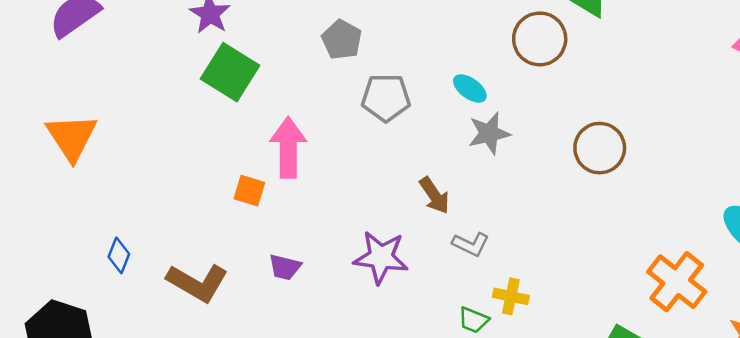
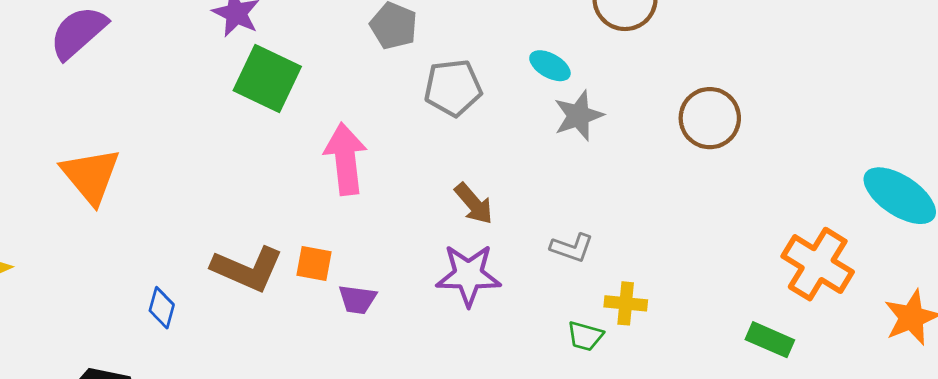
orange square: (249, 191) -> (314, 263), moved
brown arrow: (434, 195) -> (474, 204), moved
brown L-shape: (198, 283) -> (247, 269), moved

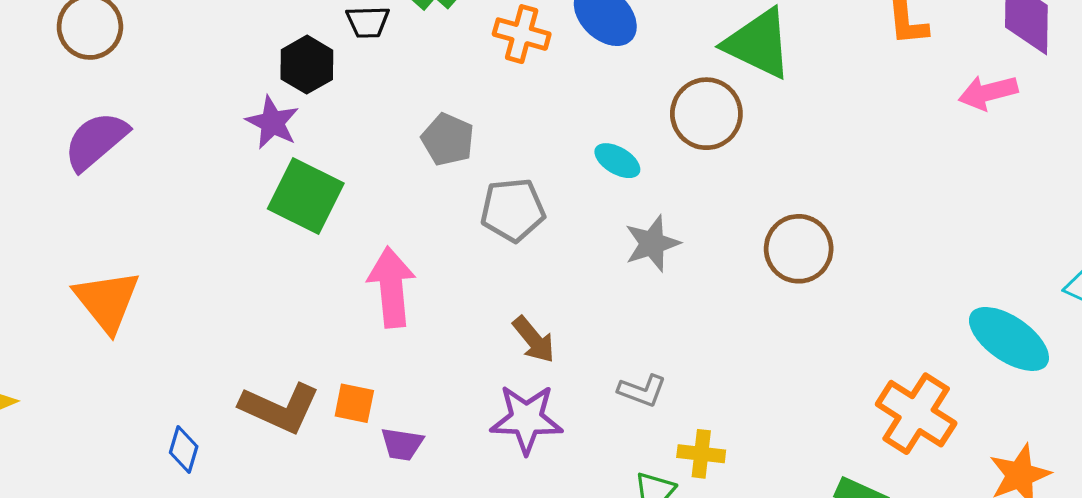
cyan ellipse: (550, 66) -> (617, 161), moved

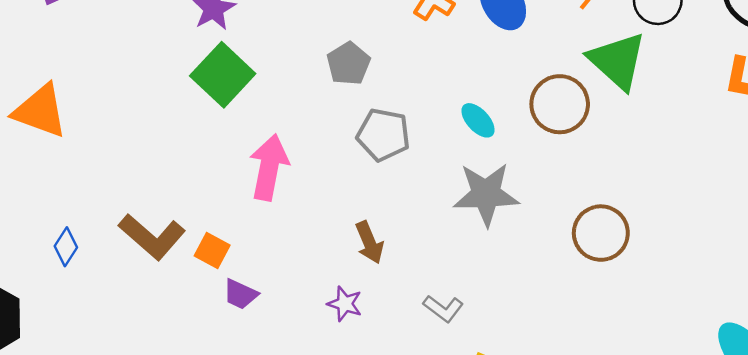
gray star: (652, 243) -> (486, 194), size x1.4
orange triangle: (107, 301) -> (40, 111), turned -48
purple star: (526, 419) -> (345, 304), size x0.6

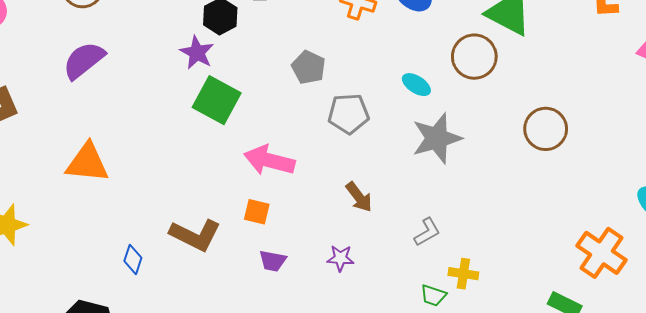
pink arrow: (269, 167) -> (269, 160), turned -72
brown circle: (601, 233) -> (546, 129), moved
orange square: (212, 250) -> (257, 212), moved
purple star: (345, 304) -> (340, 258), moved
gray L-shape: (443, 309) -> (427, 232), turned -52

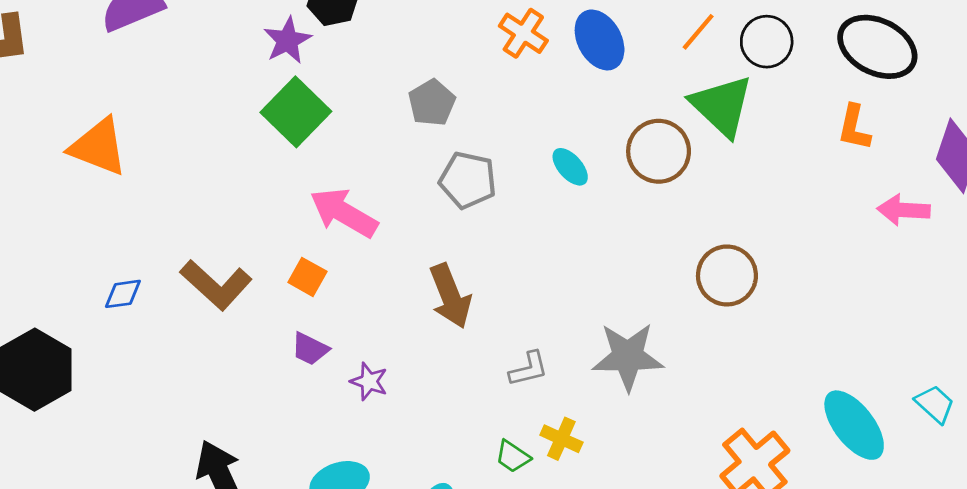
gray star: (437, 138) -> (628, 357), moved
brown arrow: (359, 197) -> (450, 296), size x1.4
purple star: (340, 258) -> (369, 381), moved
blue diamond: (133, 259) -> (123, 294), turned 48

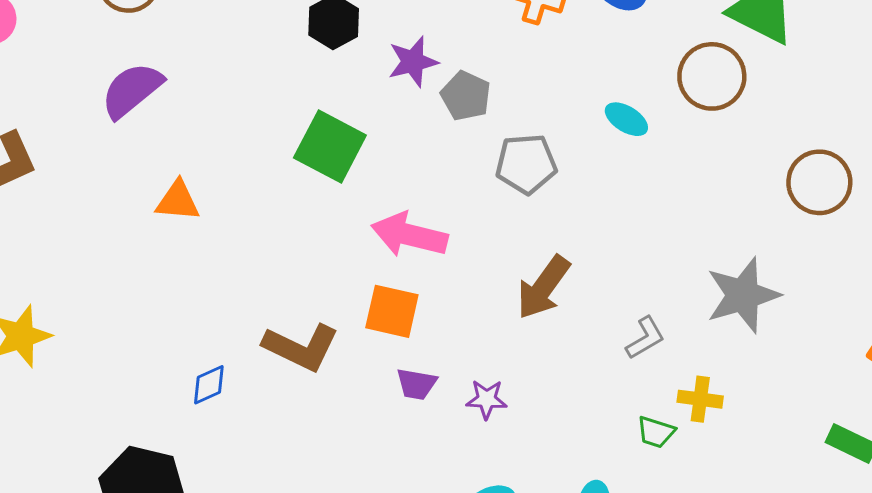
purple star: (288, 40) -> (413, 62), moved, turned 30
orange triangle: (98, 147) -> (178, 201), moved, size x0.7
orange square: (307, 277) -> (392, 311), size x1.4
brown arrow: (450, 296) -> (543, 287), turned 74

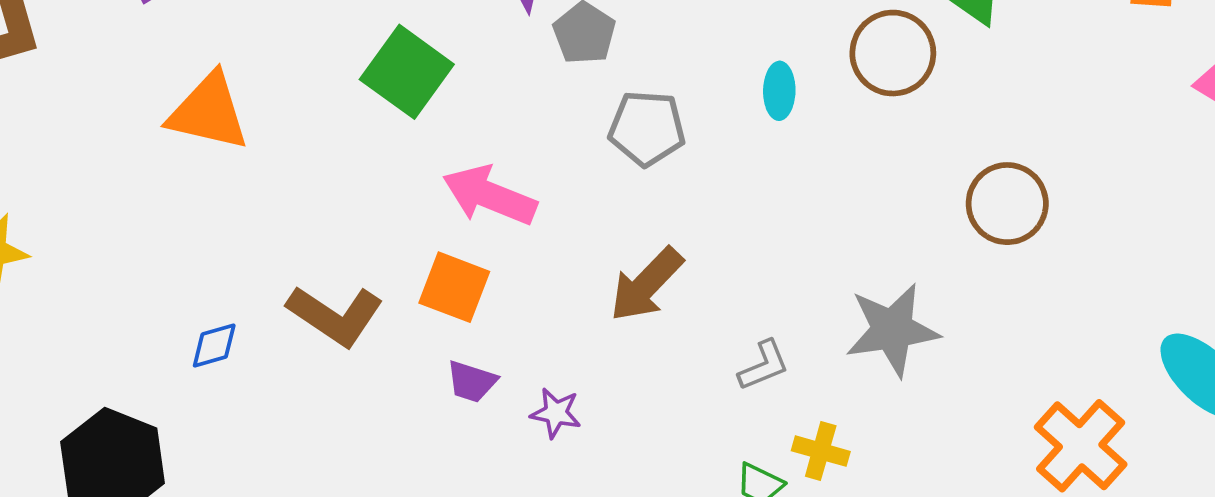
cyan ellipse: (626, 119) -> (779, 91), turned 51
orange triangle: (178, 201) -> (208, 112), size x1.5

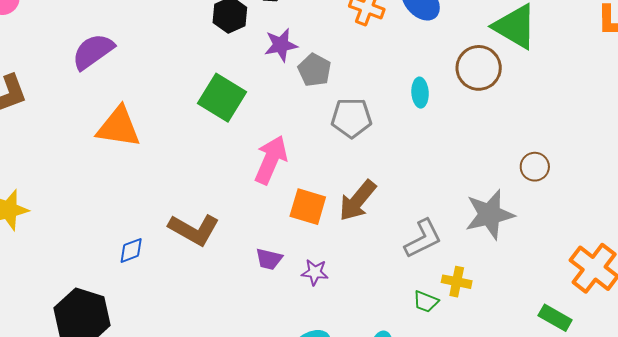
pink arrow: (490, 195) -> (271, 160), turned 96
brown circle: (1007, 204) -> (535, 167), moved, size x0.7
orange square: (454, 287) -> (308, 207), moved
gray L-shape: (764, 365) -> (423, 239), size x1.4

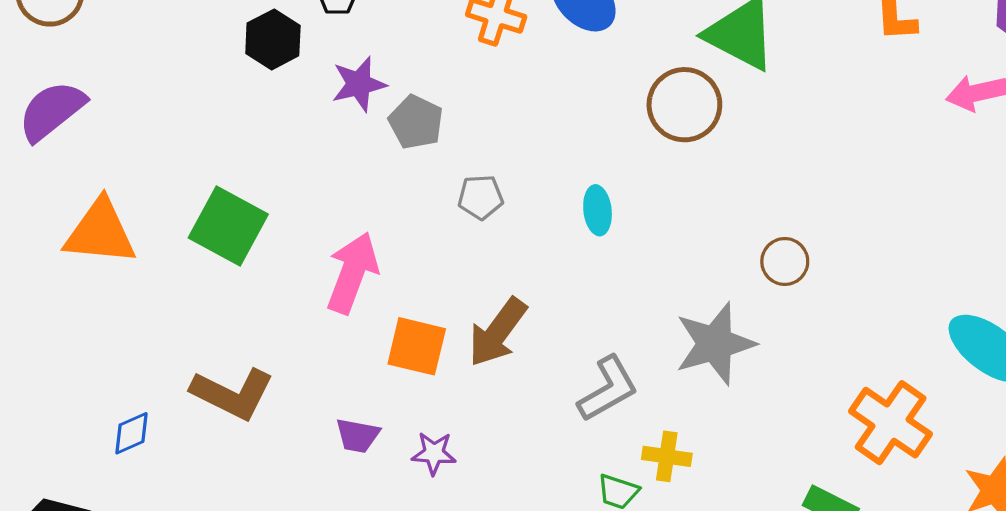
cyan ellipse: (420, 93) -> (598, 210), moved
green square: (222, 98) -> (228, 226), moved
gray pentagon: (351, 118) -> (481, 197), size x0.7

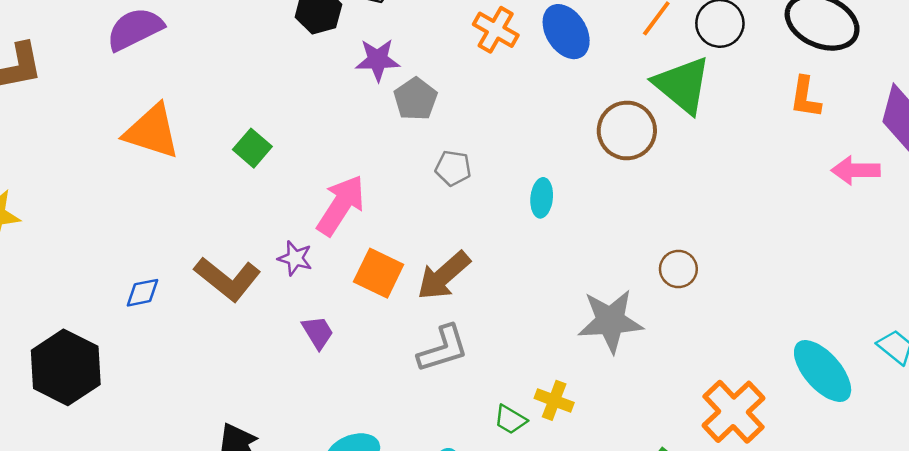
green square: (228, 226) -> (252, 148), size x0.6
gray L-shape: (608, 389) -> (443, 349), moved
purple trapezoid: (358, 436) -> (318, 332), turned -144
purple star: (434, 453) -> (295, 258), moved

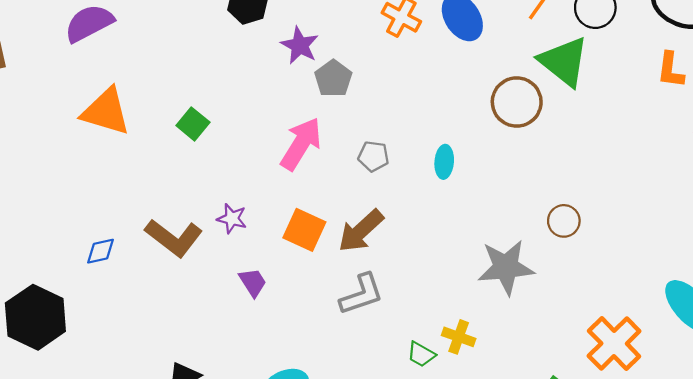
purple star: (378, 60) -> (300, 45), turned 30
gray pentagon: (453, 168) -> (373, 156), moved
pink arrow: (341, 205) -> (301, 144), moved

